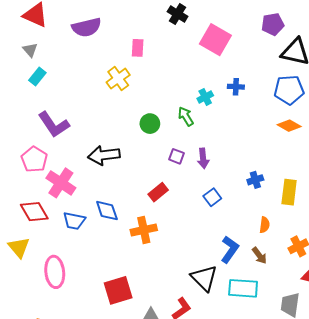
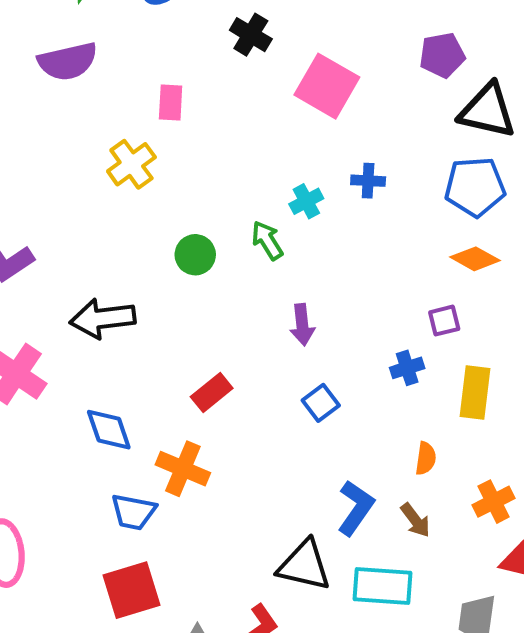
purple square: (177, 156) -> (444, 321), moved, turned -35
blue trapezoid: (74, 221) -> (134, 512), moved
orange cross: (144, 230) -> (183, 469), turned 35
black triangle: (204, 278) -> (304, 565), turned -32

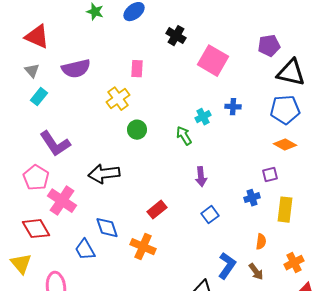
purple semicircle: (68, 61) -> (76, 69), moved
green circle: (195, 255) -> (137, 130), moved
blue trapezoid: (134, 512) -> (85, 250), moved, turned 50

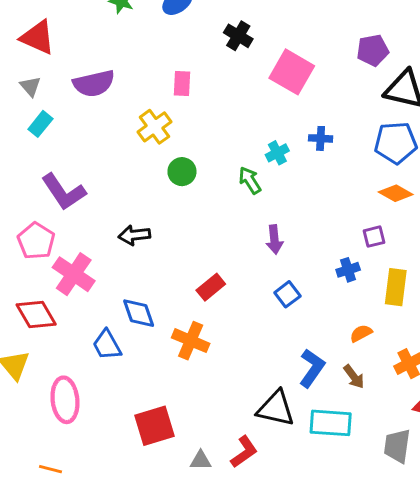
black arrow: (104, 174) -> (134, 235), size x0.7
orange semicircle: (261, 242) -> (361, 333), turned -126

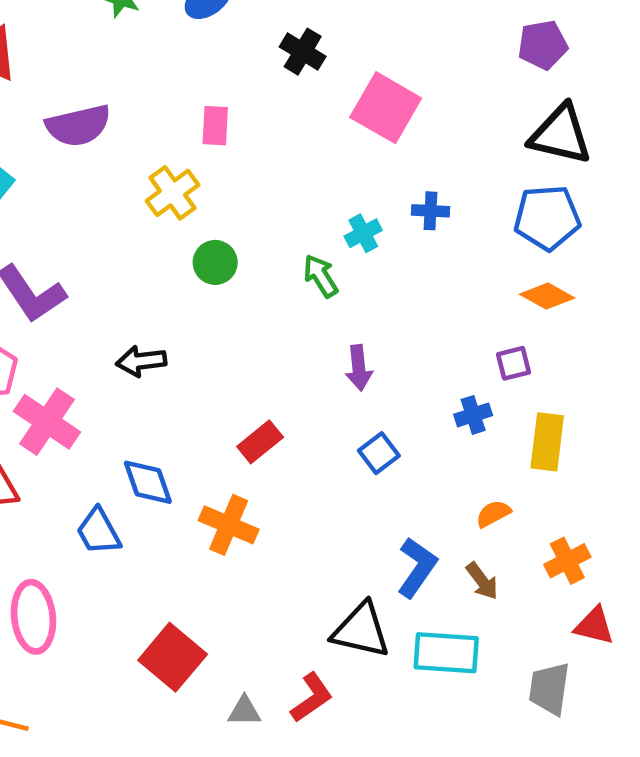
purple pentagon: (373, 50) -> (543, 45), moved
red square: (155, 426) -> (173, 657), turned -33

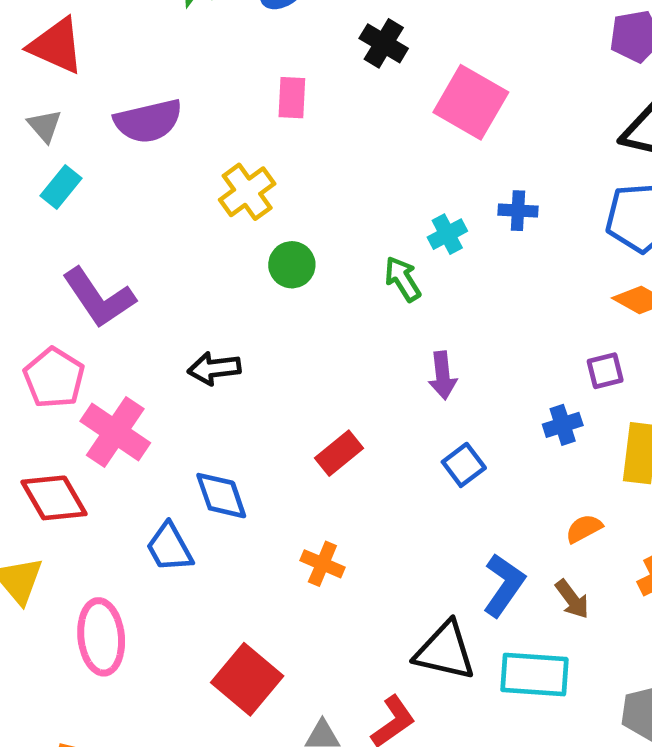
pink rectangle: (215, 126) -> (292, 98), moved
orange cross: (229, 525) -> (322, 564), moved, size x0.7

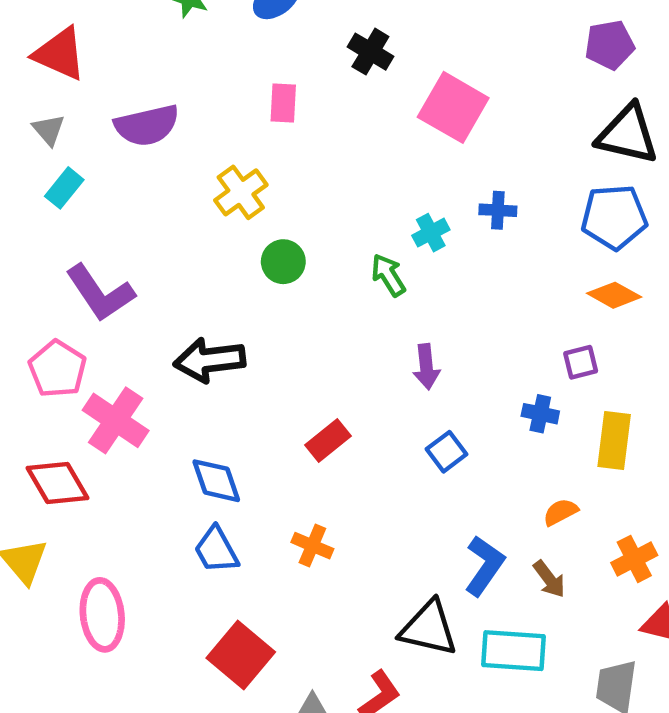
black arrow: (214, 368) -> (210, 360), size x1.4
blue cross: (563, 425) -> (540, 414), turned 30
blue trapezoid: (169, 547) -> (216, 550), moved

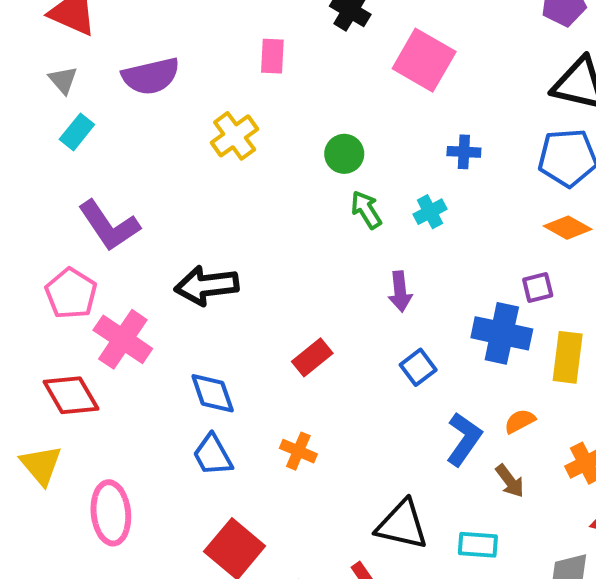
cyan cross: (431, 233) -> (430, 212), moved
green circle: (283, 262) -> (344, 154), moved
blue cross: (540, 414) -> (502, 333), size x1.8
blue L-shape: (484, 566) -> (464, 439), moved
cyan rectangle: (514, 651) -> (478, 545), size x0.7

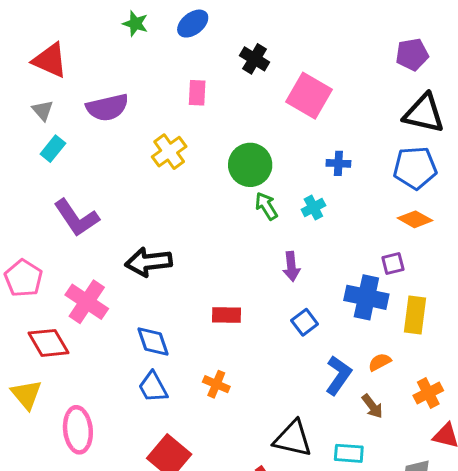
green circle: (344, 154) -> (250, 165), size x1.5
pink pentagon: (71, 293) -> (23, 278), moved
red rectangle: (312, 357) -> (227, 315), turned 40

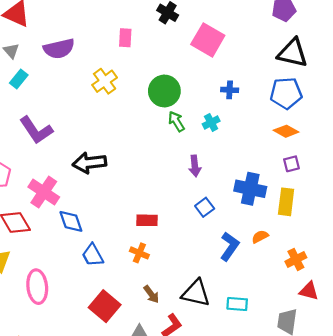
purple square: (393, 263) -> (292, 164), moved
red rectangle: (227, 315) -> (147, 220), moved
blue diamond: (153, 341) -> (71, 221), moved
brown arrow: (372, 406) -> (151, 294), moved

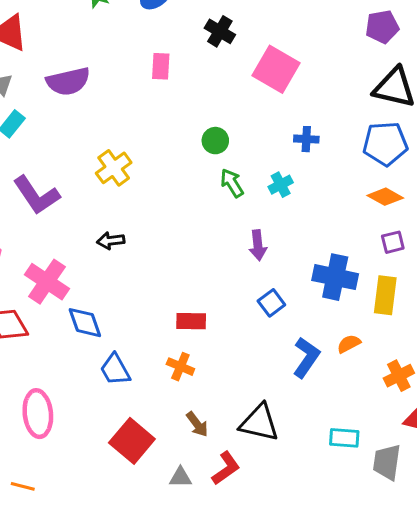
yellow cross: (105, 81) -> (114, 168), moved
green circle: (164, 91) -> (215, 141), size x0.6
black arrow: (89, 163) -> (111, 241), size x0.6
cyan rectangle: (237, 304) -> (344, 438), moved

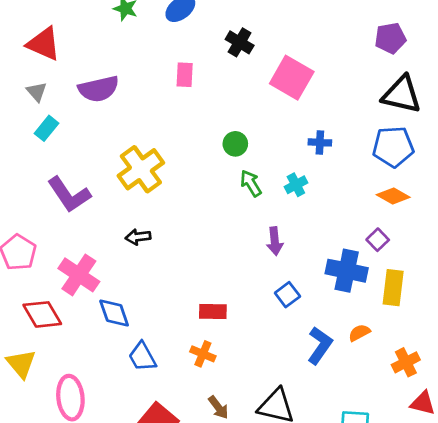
yellow cross: (114, 168) -> (141, 169), size x1.4
purple square: (393, 242) -> (378, 240), moved, turned -30

